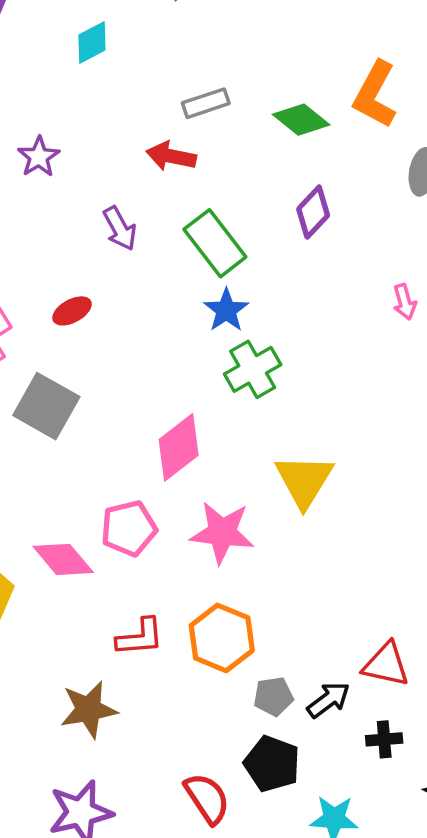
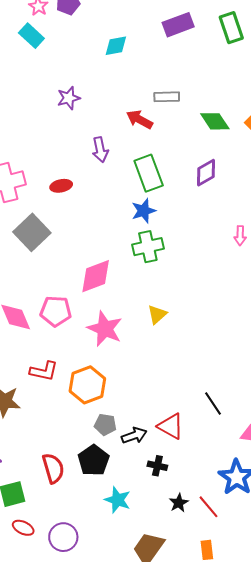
yellow triangle: (304, 481) -> (157, 314), size x0.6

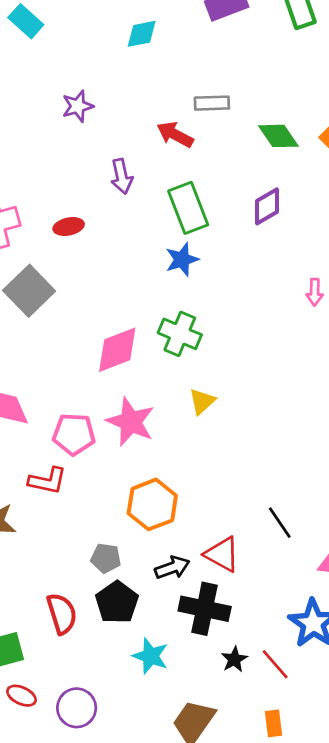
green cross: (148, 247) -> (180, 334), moved, turned 36
pink pentagon: (56, 311) -> (74, 434), moved
orange hexagon: (87, 385) -> (152, 504), moved
gray pentagon: (105, 425) -> (106, 558), moved
black cross: (157, 466) -> (205, 609), size x1.8

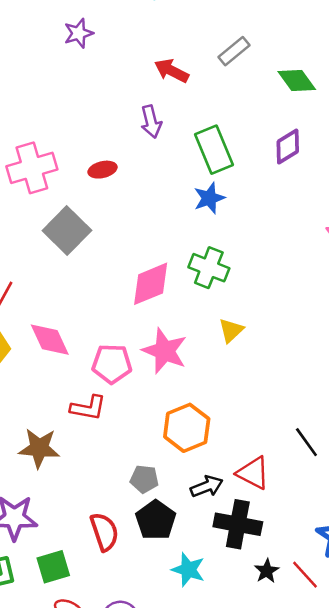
gray rectangle: (212, 103) -> (234, 51), turned -36
purple star: (78, 106) -> (79, 33), moved
red arrow: (175, 135) -> (171, 71), moved

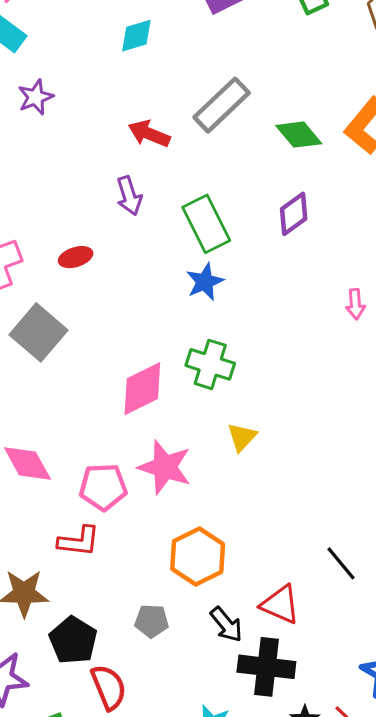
gray rectangle: (234, 51) -> (222, 105), size x1.5
black arrow: (207, 486) -> (226, 625), turned 76
black pentagon: (156, 520) -> (73, 640), moved

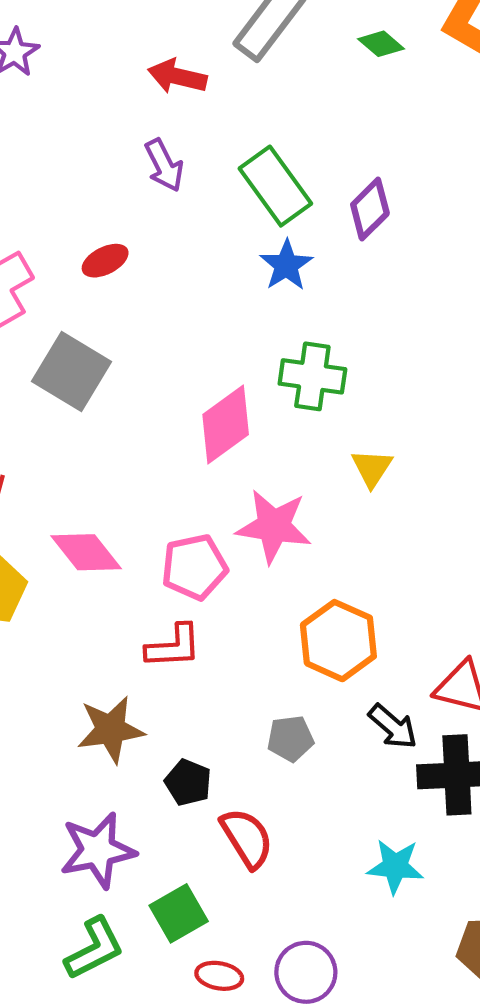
green diamond: (299, 135) -> (381, 44), size x0.7
purple diamond: (294, 214) -> (370, 209), moved
black pentagon: (73, 640) -> (188, 783), size x0.7

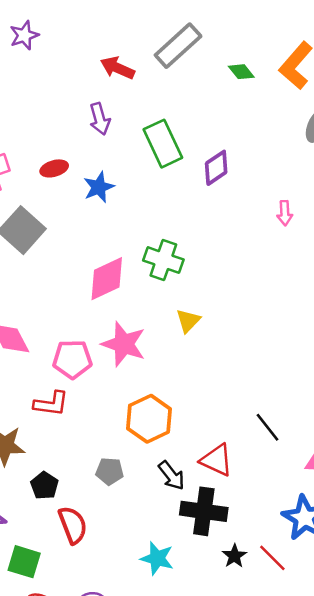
blue star: (286, 265) -> (99, 187), moved
green square: (179, 913) -> (24, 562), turned 36

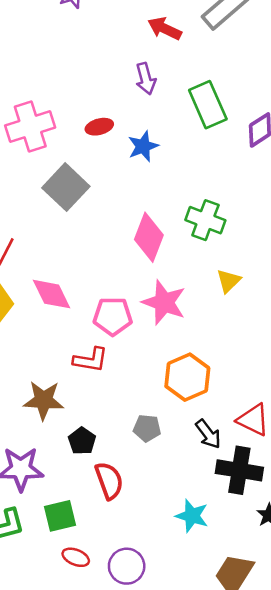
pink diamond: (107, 279) -> (149, 237), turned -45
green square: (24, 562) -> (60, 516), turned -32

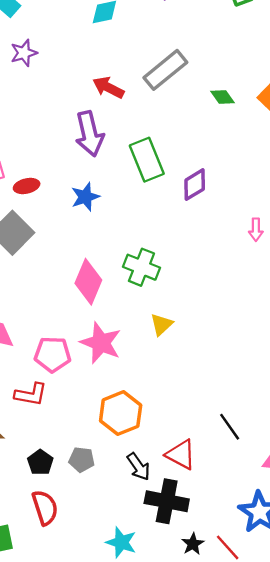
purple arrow: (146, 79) -> (89, 134), size x1.5
red ellipse: (99, 127) -> (27, 186), moved
black pentagon: (82, 441) -> (40, 462), moved

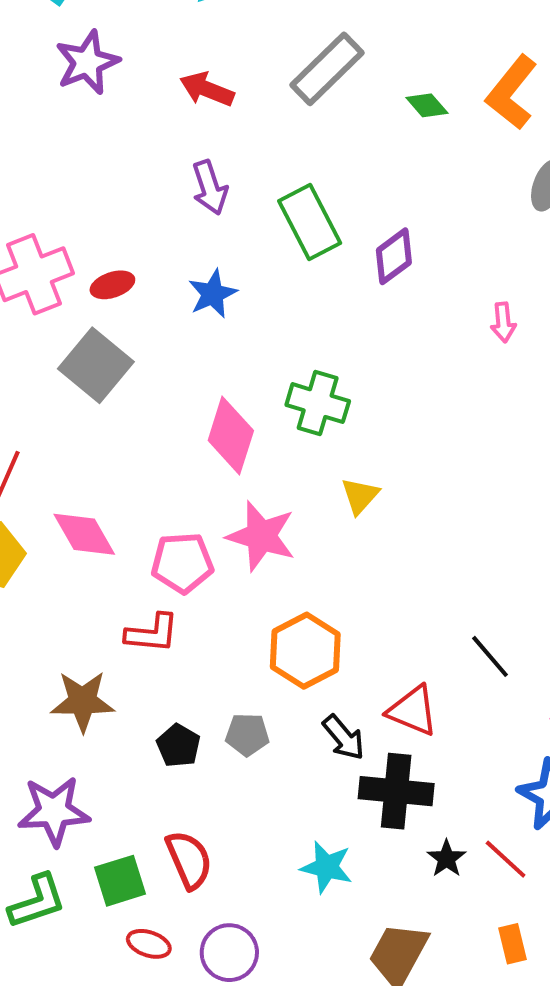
purple star: (24, 53) -> (87, 62), size x1.4
red arrow: (108, 88) -> (207, 89), moved
purple arrow: (89, 134) -> (210, 188), size x0.7
red semicircle: (45, 507) -> (189, 860), moved

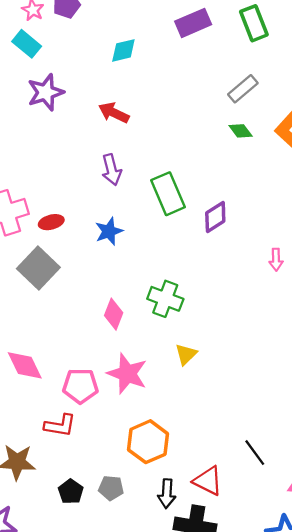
gray rectangle: (327, 69) -> (243, 89), moved, size x0.7
pink diamond: (231, 436) -> (114, 314), size x0.7
black arrow: (344, 738) -> (167, 494), turned 40

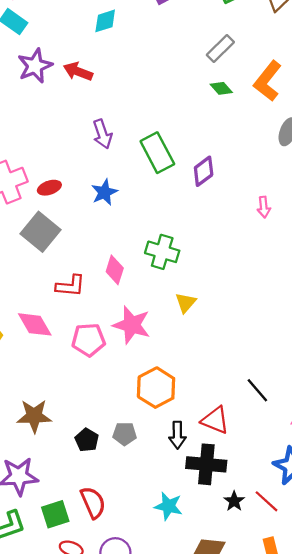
red arrow: (114, 113) -> (78, 71), moved
red L-shape: (60, 425) -> (70, 286), moved

